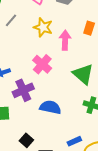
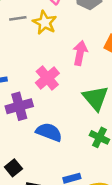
gray line: (11, 20) -> (18, 18), turned 32
yellow star: (43, 27) -> (45, 23), moved

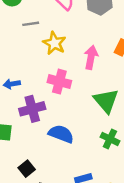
yellow star: (45, 23) -> (54, 43), moved
pink cross: (47, 78) -> (59, 82), turned -35

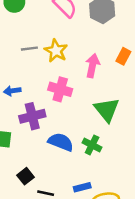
gray line: (31, 24) -> (29, 49), moved
green cross: (110, 139) -> (92, 145), moved

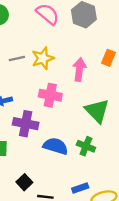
yellow star: (56, 51) -> (43, 58), turned 30
purple cross: (32, 116) -> (26, 124), turned 30

